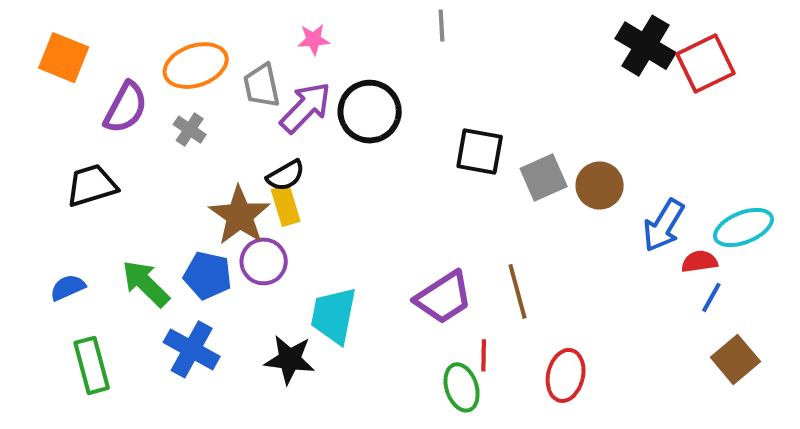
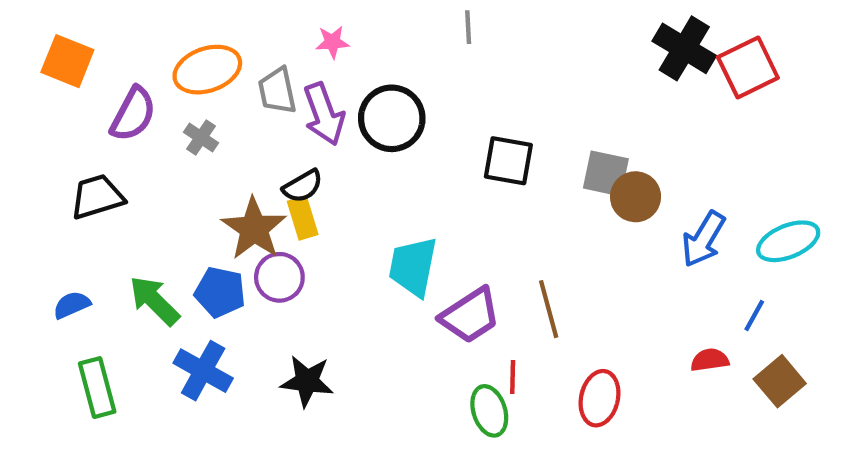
purple arrow: (306, 108) -> (324, 114), turned 116
gray square: (544, 178) -> (606, 173), moved, turned 36
red semicircle: (699, 261) -> (710, 360), moved
cyan trapezoid: (334, 315) -> (413, 267), moved

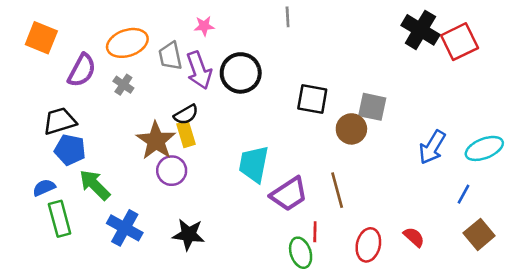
brown circle: (636, 197) -> (351, 129), moved
blue pentagon: (220, 292) -> (70, 150), moved
red semicircle: (710, 360) -> (414, 237), moved, turned 50
green rectangle: (97, 388) -> (60, 219), moved

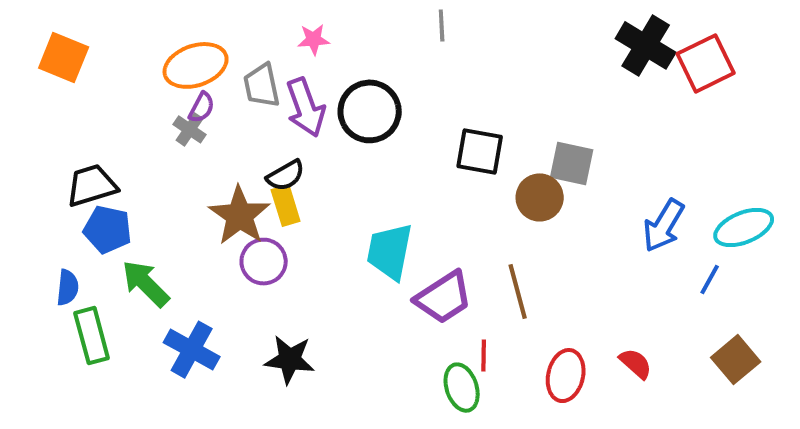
purple semicircle: (82, 70) -> (202, 107), moved, size x0.6
blue semicircle: (44, 188) -> (68, 288), turned 120
blue line: (463, 194) -> (710, 280), moved

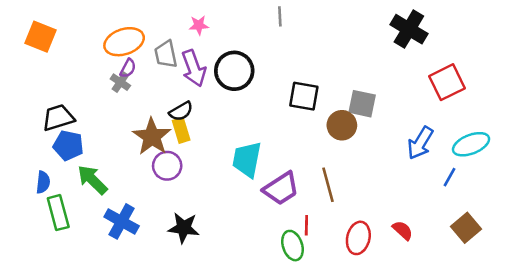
red square: (706, 63) -> (447, 82), moved

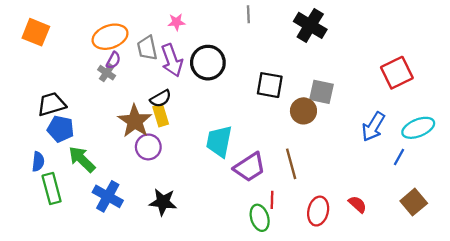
black cross: (409, 29) -> (310, 25), moved

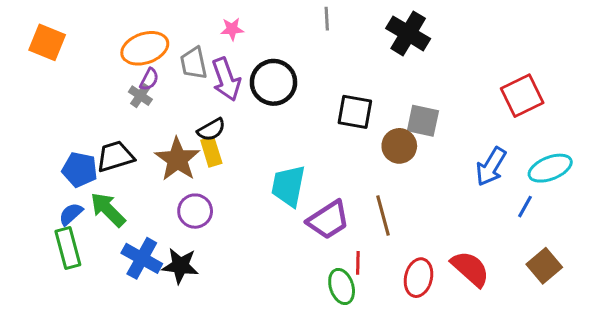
black trapezoid: (52, 104) -> (115, 156), moved
purple circle: (148, 147) -> (195, 211), moved
blue semicircle: (38, 162) -> (71, 214), moved, turned -138
black star: (163, 202) -> (180, 266), moved
red semicircle: (357, 204) -> (470, 269), size x1.6

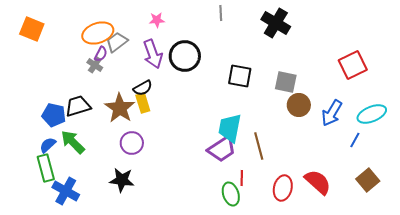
gray trapezoid: (194, 63) -> (117, 42), moved, turned 65
brown circle: (399, 146) -> (299, 105), moved
cyan trapezoid: (288, 186) -> (230, 128), moved
blue cross: (142, 258) -> (66, 191), moved

